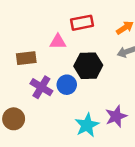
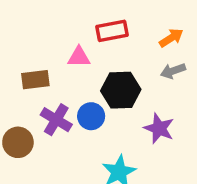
purple star: (116, 116) -> (159, 128), moved, turned -30
brown circle: (14, 119) -> (18, 142), moved

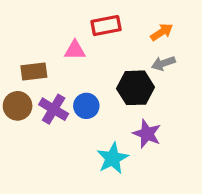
black hexagon: (121, 90) -> (135, 88), moved
purple star: (159, 128) -> (147, 134), moved
brown circle: (18, 142) -> (18, 106), moved

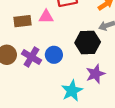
brown rectangle: (34, 71) -> (22, 21), moved
purple star: (147, 134) -> (95, 74), turned 30

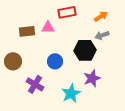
purple cross: (31, 57) -> (35, 84), moved

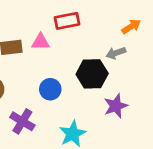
orange arrow: (101, 16) -> (131, 26), moved
purple star: (92, 78) -> (116, 106), moved

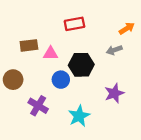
pink triangle: (41, 42) -> (51, 53), moved
black hexagon: (92, 74) -> (81, 65), moved

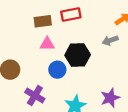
brown rectangle: (29, 45) -> (43, 21), moved
purple star: (114, 93) -> (110, 98), moved

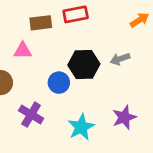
gray arrow: (110, 40) -> (120, 59), moved
pink triangle: (47, 44) -> (23, 51), moved

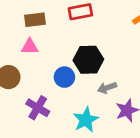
brown rectangle: (41, 23) -> (35, 20), moved
gray arrow: (120, 59) -> (107, 88), moved

